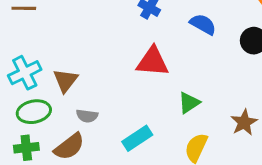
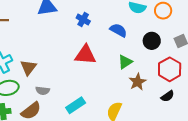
green triangle: (189, 103) -> (125, 62), moved
brown star: (244, 122) -> (138, 82), moved

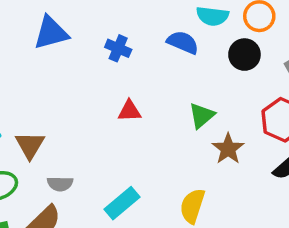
blue semicircle: (118, 30) -> (183, 42), moved
black circle: (152, 41) -> (244, 55), moved
red triangle: (85, 55) -> (129, 111), size x0.6

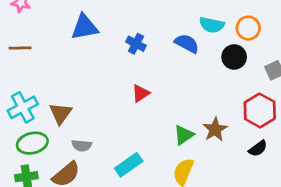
red triangle: (129, 111) -> (141, 93), turned -36
green triangle: (202, 116) -> (184, 135), moved

